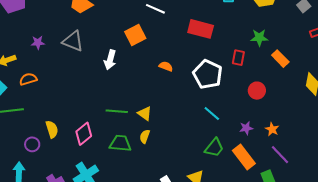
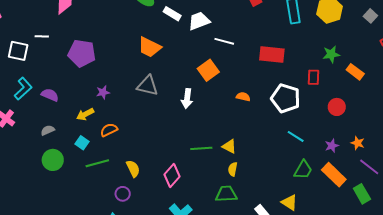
purple star: (38, 43) -> (103, 92), moved
yellow semicircle: (52, 129) -> (133, 169), moved
green trapezoid: (120, 143) -> (226, 194), moved

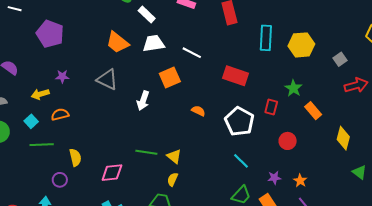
white trapezoid: (199, 21) -> (154, 43), moved
green star: (331, 54) -> (293, 88), turned 30
pink diamond: (172, 176) -> (112, 173), turned 30

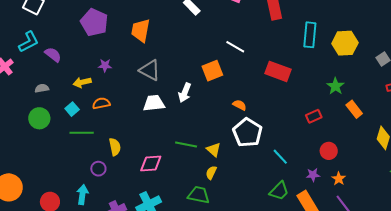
orange trapezoid: (117, 42) -> (141, 30), moved, turned 60
white trapezoid: (154, 43) -> (154, 103), moved
red rectangle: (271, 107) -> (314, 116), moved, turned 49
white pentagon: (239, 121) -> (248, 133), moved
red circle: (288, 141) -> (329, 151), moved

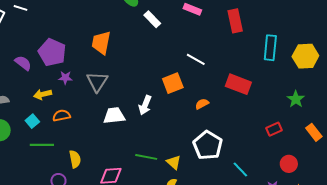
purple pentagon: (94, 22) -> (52, 52), moved
purple semicircle: (53, 55) -> (23, 63), moved
gray triangle: (150, 70) -> (97, 82), moved, turned 35
orange semicircle: (240, 105) -> (202, 104), moved, turned -56
orange rectangle: (354, 109) -> (314, 132), moved

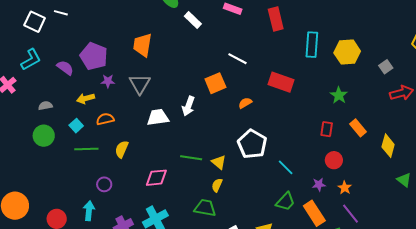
red rectangle: (274, 129) -> (327, 129), moved, turned -56
yellow semicircle: (75, 159) -> (122, 149), moved, turned -144

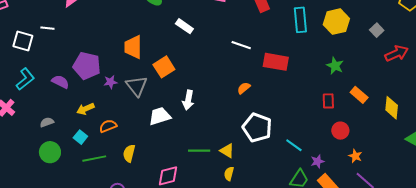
white rectangle: (193, 20) -> (184, 26), moved
white line: (238, 59) -> (241, 45), moved
purple star: (108, 81) -> (110, 82), moved
orange square: (215, 83) -> (164, 67), moved
purple star: (319, 185) -> (317, 161), moved

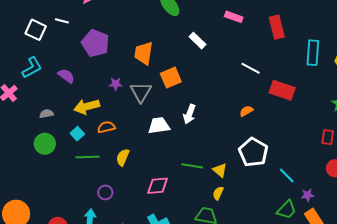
purple pentagon: (87, 66) -> (95, 43), moved
yellow arrow: (85, 109) -> (87, 107), size x1.4

